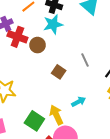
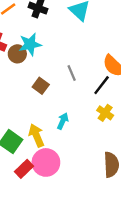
cyan star: (53, 24) -> (30, 44), moved
cyan arrow: (79, 102) -> (63, 121), turned -40

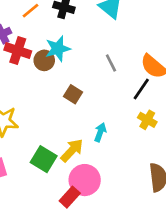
gray line: (72, 73) -> (111, 63), moved
yellow arrow: (36, 135) -> (72, 150), turned 70
red rectangle: (24, 169) -> (70, 197), moved

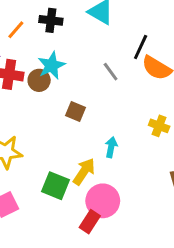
black line: (141, 89) -> (141, 47), moved

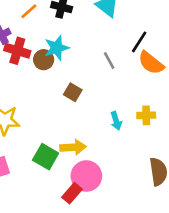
yellow cross: (159, 126) -> (146, 115), turned -30
cyan arrow: (111, 147) -> (116, 121), moved, turned 144
yellow arrow: (84, 171) -> (73, 147), turned 45

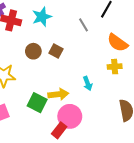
brown circle: (44, 60) -> (33, 51), moved
orange semicircle: (151, 63) -> (118, 43), moved
cyan arrow: (116, 121) -> (88, 83), moved

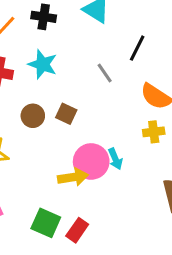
cyan star: (42, 17) -> (43, 64), turned -30
green square: (37, 103) -> (46, 223), moved
pink circle: (70, 116) -> (91, 161), moved

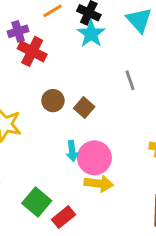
cyan star: (43, 64) -> (91, 34), moved
cyan arrow: (115, 159) -> (72, 151), moved
yellow arrow: (73, 177) -> (99, 184), moved

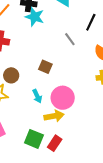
brown circle: (53, 101) -> (11, 75), moved
cyan arrow: (72, 151) -> (37, 96), moved
yellow arrow: (99, 184) -> (54, 116), moved

